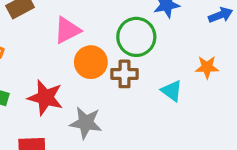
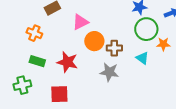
green circle: (136, 37) -> (146, 29), moved
gray star: (86, 123) -> (109, 72), moved

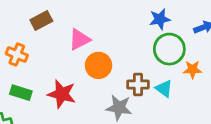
brown cross: (114, 48) -> (138, 84), moved

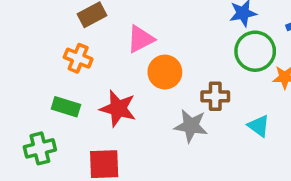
orange cross: (17, 54) -> (78, 58), moved
cyan triangle: (164, 89) -> (259, 126), moved

